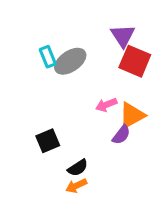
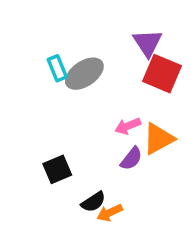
purple semicircle: (121, 135) -> (131, 159), moved
orange arrow: (76, 186) -> (110, 213), moved

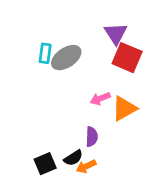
cyan rectangle: (57, 68) -> (45, 53), turned 30
purple semicircle: (131, 159) -> (92, 137), moved, turned -36
black square: (57, 169) -> (45, 164), moved

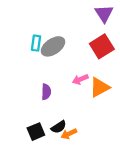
purple triangle: (116, 34) -> (104, 14), moved
red square: (127, 58) -> (102, 46), turned 35
purple semicircle: (92, 137) -> (46, 92), moved

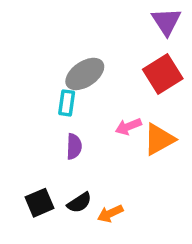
cyan rectangle: (36, 43) -> (67, 103), moved
black semicircle: (59, 127) -> (79, 203), moved
black square: (36, 132) -> (40, 203), moved

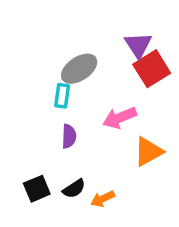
purple triangle: (166, 21) -> (138, 45), moved
pink arrow: (128, 127) -> (120, 118), size x1.4
orange triangle: (159, 139) -> (148, 152), moved

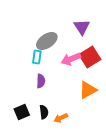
red square: (152, 69) -> (90, 57), moved
pink arrow: (120, 118) -> (71, 59), moved
black semicircle: (74, 189) -> (44, 112), turned -64

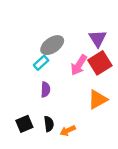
purple triangle: (82, 27) -> (98, 38), moved
cyan rectangle: (37, 57) -> (41, 63), turned 40
pink arrow: (71, 59) -> (79, 65), turned -36

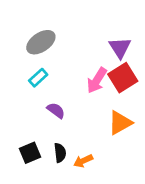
gray ellipse: (52, 45) -> (41, 42), moved
cyan rectangle: (41, 63) -> (38, 78), moved
purple semicircle: (45, 89) -> (56, 110), turned -56

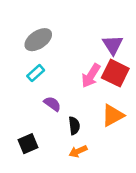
red square: (123, 78) -> (115, 73), turned -32
black semicircle: (60, 153) -> (74, 126), moved

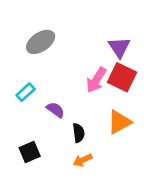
cyan rectangle: (36, 73) -> (26, 92), moved

